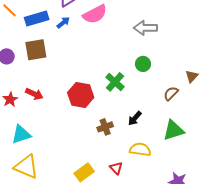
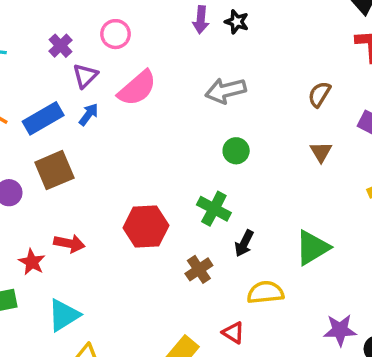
green cross: (115, 82) -> (214, 209), moved
brown semicircle: (171, 93) -> (319, 94), moved

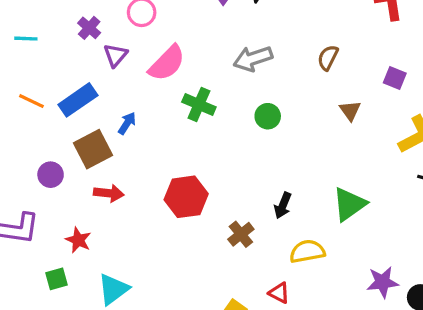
brown semicircle: (319, 94) -> (328, 58), moved
blue arrow: (89, 114) -> (127, 123), moved
green cross: (214, 209) -> (199, 104), moved
red arrow: (69, 243) -> (109, 193), moved

